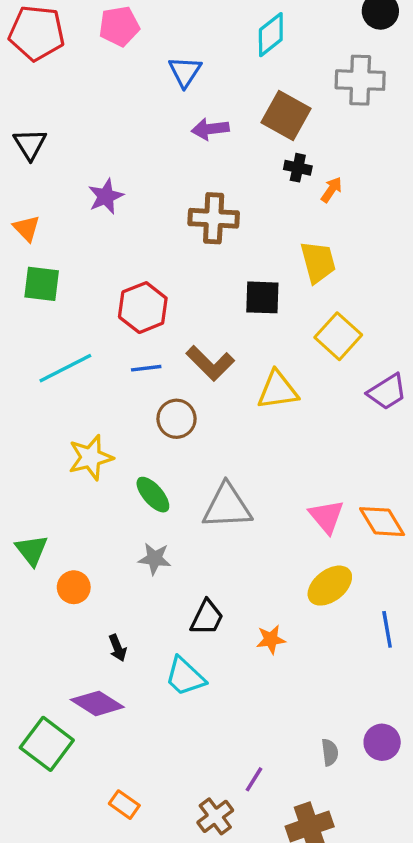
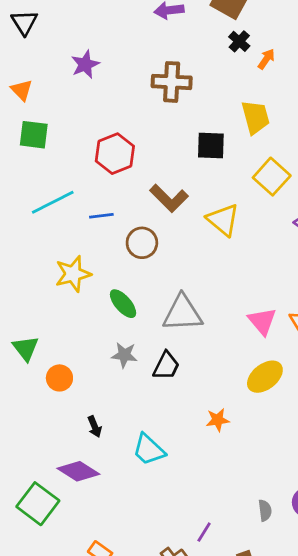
black cross: (298, 168) -> (239, 41), turned 30
blue line: (146, 368) -> (101, 216), moved
yellow triangle: (278, 390) -> (223, 220), turned 48
black trapezoid: (207, 618) -> (166, 366), moved

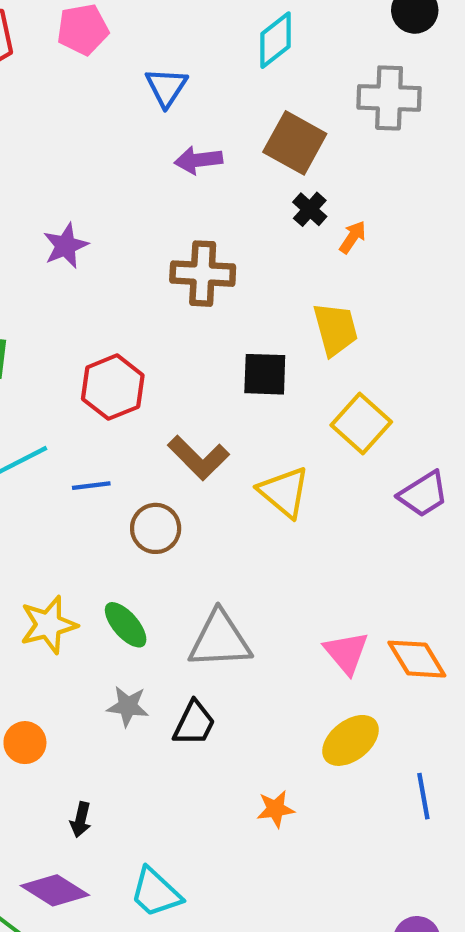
yellow star: (73, 274) -> (48, 625), moved
black arrow: (95, 427) -> (81, 820), turned 35
cyan trapezoid: (149, 450) -> (156, 893), moved

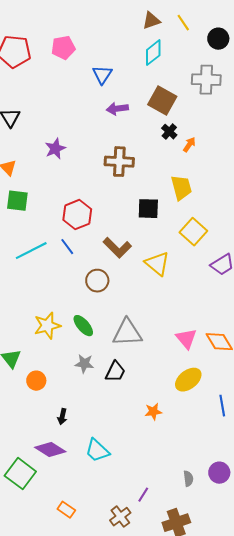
blue line: (91, 486) -> (67, 247), moved, turned 60

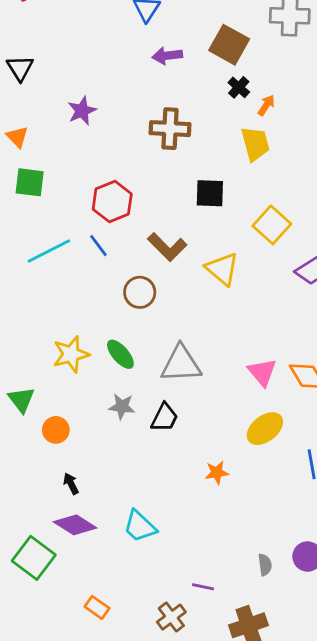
yellow trapezoid: (181, 188) -> (255, 144), moved
black arrow: (62, 417) -> (71, 484), moved, turned 140
purple line: (143, 495) -> (203, 587), turned 70

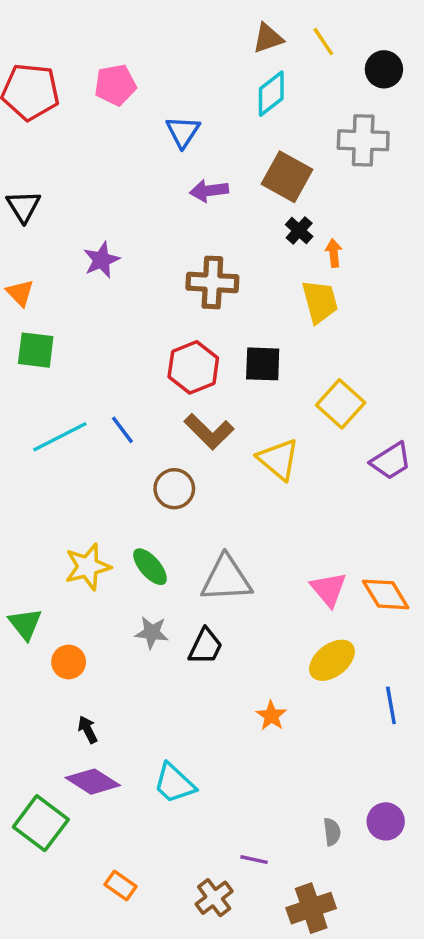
orange arrow: (266, 105) -> (334, 253), turned -40
red hexagon: (112, 202) -> (193, 367), moved
orange star: (217, 473) -> (271, 716), turned -30

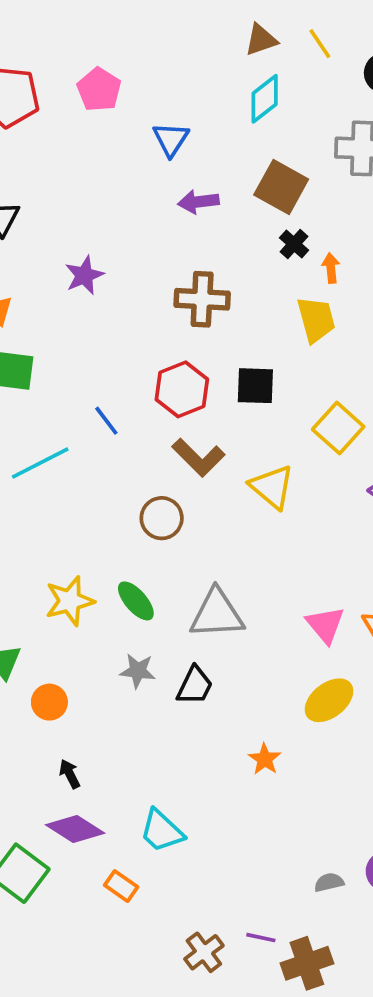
pink pentagon: (115, 85) -> (99, 90), turned -30
blue line: (122, 430) -> (106, 421), moved
gray semicircle: (332, 832) -> (329, 882), turned -96
purple line: (254, 860) -> (261, 938), moved
orange rectangle: (121, 886) -> (121, 886), moved

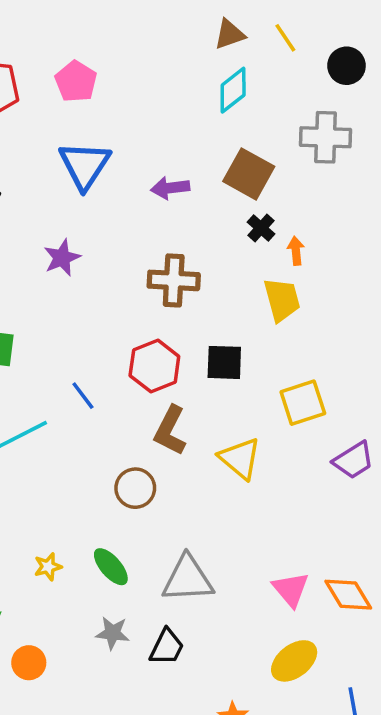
blue triangle: (171, 139) -> (85, 165), moved, size x1.5
yellow square: (338, 428) -> (303, 403), turned 30
brown L-shape: (198, 457) -> (170, 431), turned 72
yellow star: (70, 601) -> (48, 567), size x0.6

